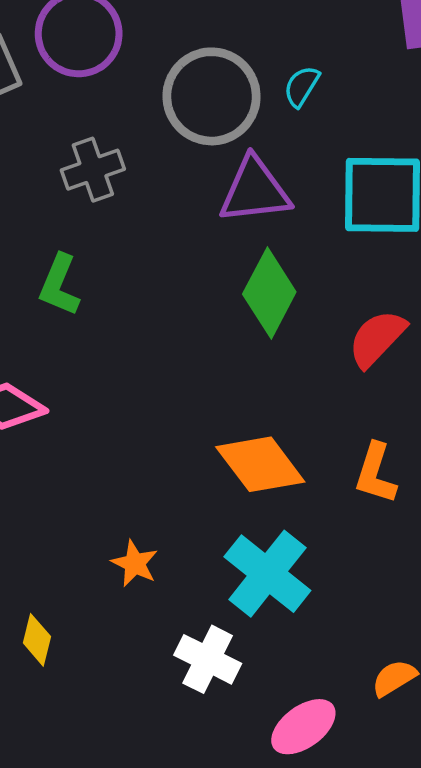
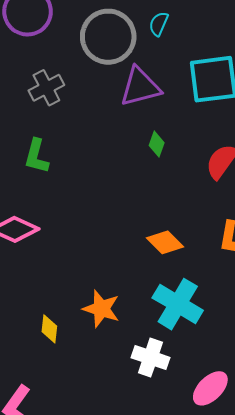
green diamond: (269, 293) -> (157, 144), size x0.5
orange diamond: (260, 464) -> (165, 242), size x0.7
orange star: (135, 563) -> (101, 309), size x1.4
yellow diamond: (37, 640) -> (49, 329), moved

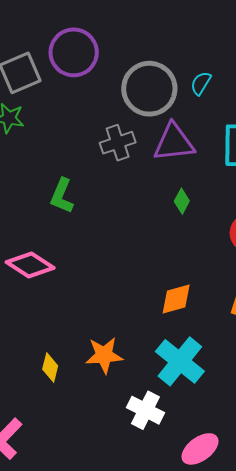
gray cross: (46, 88) -> (118, 143), moved
orange diamond: (165, 242) -> (176, 299), turned -69
orange star: (101, 309) -> (104, 355), turned -30

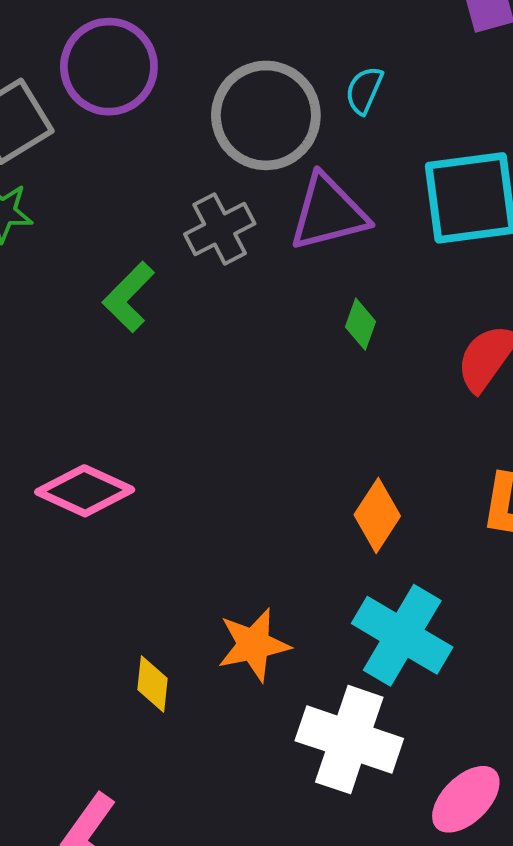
green L-shape: (62, 196) -> (129, 297), moved, turned 30
orange diamond: (176, 299) -> (377, 515), turned -33
white cross: (145, 410) -> (349, 740), size x1.4

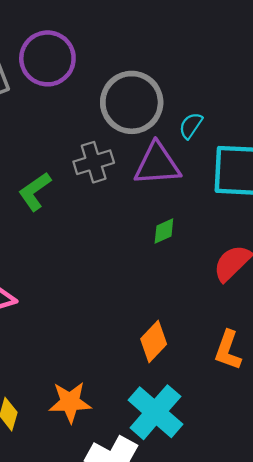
cyan semicircle: (364, 90) -> (191, 126), moved
green diamond: (361, 324) -> (164, 231), turned 36

